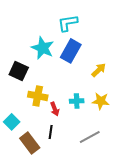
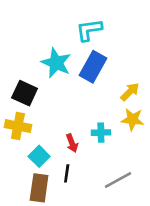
yellow cross: (38, 96) -> (18, 126), moved
yellow star: (101, 101) -> (133, 119), moved
cyan square: (12, 122) -> (39, 156), moved
brown rectangle: (30, 143) -> (39, 188), turned 45

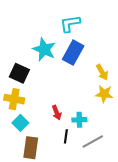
yellow arrow: (130, 92) -> (102, 72), turned 105
cyan cross: (101, 133) -> (79, 120), moved
cyan square: (39, 156) -> (20, 123), moved
black line: (67, 173) -> (66, 136), moved

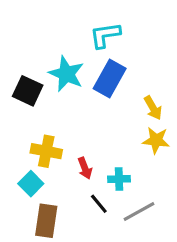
black square: (19, 73) -> (28, 91), moved
yellow cross: (14, 99) -> (46, 151), moved
black line: (66, 136) -> (99, 204), turned -48

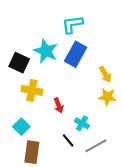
yellow cross: (46, 151) -> (32, 90), moved
red arrow: (85, 168) -> (59, 105), moved
cyan cross: (119, 179) -> (82, 123), turned 32

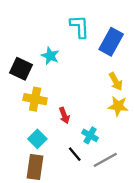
cyan L-shape: (72, 24) -> (80, 27), turned 95
cyan star: (46, 51) -> (50, 56), size x0.7
blue rectangle: (76, 54) -> (111, 42), moved
cyan square: (21, 127) -> (37, 139), moved

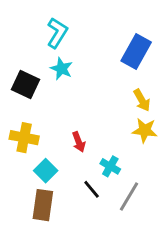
cyan L-shape: (80, 27) -> (57, 33), moved, turned 35
yellow cross: (35, 99) -> (24, 138), moved
gray line: (105, 160) -> (129, 196), turned -30

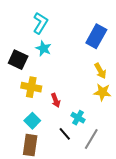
yellow cross: (24, 138) -> (31, 87), moved

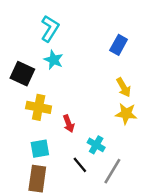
blue rectangle: (96, 36) -> (119, 45), size x0.7
cyan square: (32, 121) -> (40, 149), turned 35

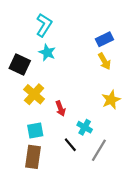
blue rectangle: (119, 45) -> (104, 39), turned 35
yellow arrow: (124, 87) -> (104, 61), moved
yellow cross: (39, 107) -> (34, 94), turned 30
yellow star: (126, 114) -> (111, 100), turned -30

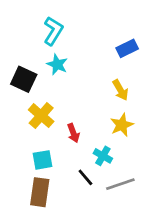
yellow arrow: (104, 61) -> (120, 90), moved
yellow star: (111, 100) -> (122, 125), moved
gray line: (99, 150) -> (120, 184), turned 40

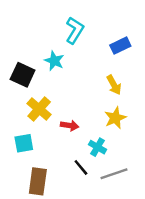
cyan L-shape: (53, 31) -> (75, 30), moved
red arrow: (73, 133) -> (70, 126), turned -60
cyan square: (42, 160) -> (24, 143), moved

